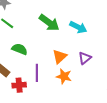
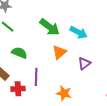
orange triangle: (60, 56) -> (59, 52), moved
orange star: (64, 76) -> (64, 93), moved

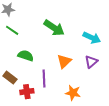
cyan arrow: (79, 32) -> (92, 38), moved
orange triangle: (59, 52) -> (64, 61), moved

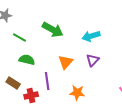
green line: (12, 30) -> (20, 38), moved
cyan arrow: (92, 38) -> (91, 36), turned 144

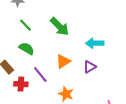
purple line: (47, 81) -> (40, 74), turned -48

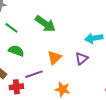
cyan arrow: (95, 43) -> (94, 38), moved
purple line: (40, 74) -> (34, 74), turned -60

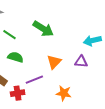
purple triangle: (81, 59) -> (81, 62), turned 48

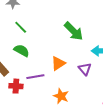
green arrow: (43, 29) -> (74, 31), moved
purple triangle: (81, 62) -> (85, 69), turned 32

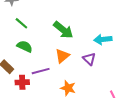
green arrow: (74, 31) -> (63, 30), moved

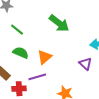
green arrow: (63, 30) -> (59, 23), moved
orange triangle: (62, 56) -> (45, 57), moved

